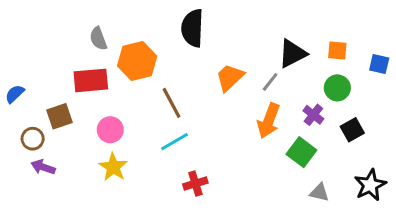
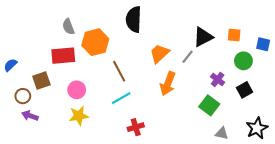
green circle: (337, 88) -> (243, 61), moved
orange arrow: (269, 121) -> (168, 84), moved
yellow star: (113, 167) -> (79, 116), turned 30

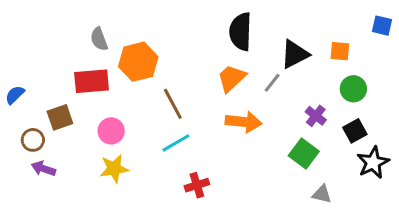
black semicircle: (134, 19) -> (241, 32), moved
blue square: (263, 44) -> (382, 26), moved
orange arrow: (168, 84) -> (244, 122), turned -105
black star: (257, 128) -> (373, 163), moved

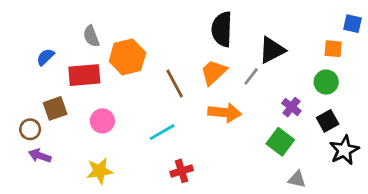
orange square: (340, 51) -> (333, 49), moved
blue semicircle: (15, 95) -> (45, 57), moved
brown line: (173, 104) -> (175, 83), moved
yellow star: (114, 169) -> (100, 171), moved

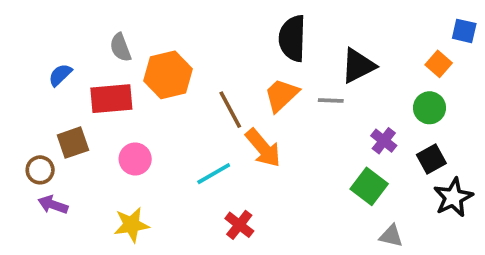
orange square: (333, 49) -> (439, 64), turned 36
gray line: (251, 76) -> (331, 100), turned 54
orange arrow: (225, 113) -> (263, 148), moved, turned 44
red cross: (182, 171) -> (239, 225), turned -35

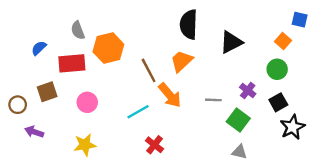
gray line: (331, 100) -> (213, 100), moved
brown circle: (40, 170) -> (18, 105), moved
gray triangle: (391, 236) -> (239, 152), moved

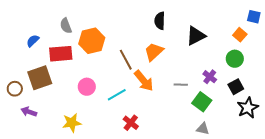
black semicircle: (189, 24) -> (160, 21), size x0.7
brown square: (47, 92) -> (40, 78), size x1.4
pink circle: (87, 102) -> (87, 87), moved

